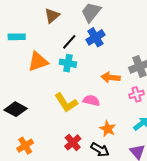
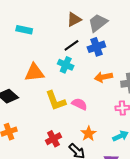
brown triangle: (52, 16) -> (74, 19), moved
orange triangle: (38, 62) -> (34, 73), moved
orange arrow: (111, 77) -> (103, 77), moved, turned -30

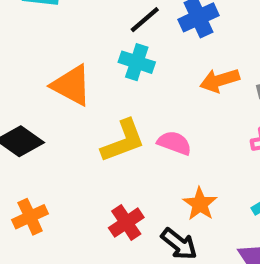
orange triangle: (34, 73) -> (72, 85), turned 40
yellow L-shape: (56, 101) -> (123, 141), turned -85

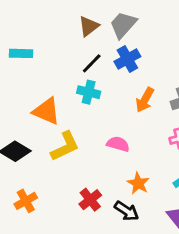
orange arrow: (220, 80) -> (145, 100), turned -40
yellow L-shape: (123, 141) -> (65, 146), moved

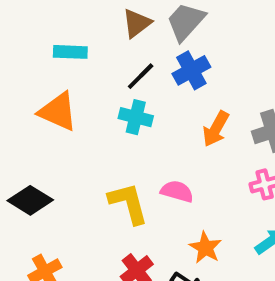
cyan rectangle: (21, 53) -> (70, 52), moved
orange triangle: (46, 111) -> (58, 112), moved
yellow L-shape: (65, 146) -> (128, 203), moved, turned -80

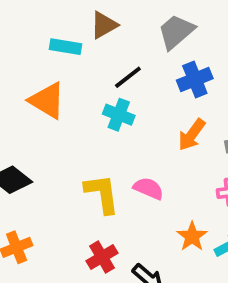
brown triangle: (137, 23) -> (104, 25), moved
blue cross: (191, 70) -> (195, 79), moved
orange star: (205, 248) -> (192, 236), moved

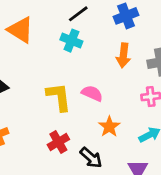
orange arrow: (192, 135) -> (123, 55), turned -30
orange star: (192, 236) -> (109, 127), moved

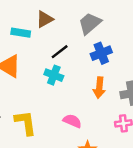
yellow L-shape: (59, 97) -> (25, 123), moved

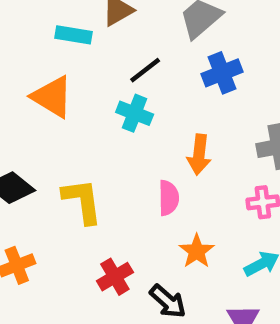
orange arrow: (99, 88) -> (199, 154), moved
pink semicircle: (72, 121) -> (169, 198), turned 66

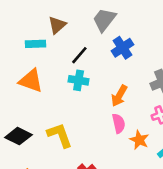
orange arrow: (199, 154) -> (119, 96), turned 35
pink semicircle: (169, 198) -> (119, 123), moved
orange star: (197, 251) -> (139, 140), moved

